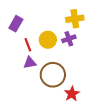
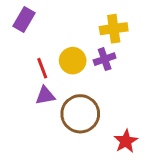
purple rectangle: (16, 24) -> (24, 20), moved
red star: (72, 94) -> (126, 141), moved

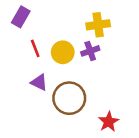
red line: (42, 68) -> (35, 48), moved
purple triangle: (45, 96) -> (39, 82), turned 36

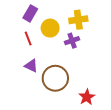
purple rectangle: (21, 17) -> (30, 13), moved
yellow circle: (63, 52) -> (50, 28), moved

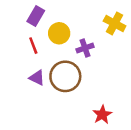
yellow cross: (78, 20) -> (115, 23), moved, turned 36
brown circle: (55, 78) -> (65, 76), moved

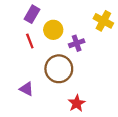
purple triangle: (37, 78) -> (26, 89), moved
red star: (102, 115) -> (77, 103), moved

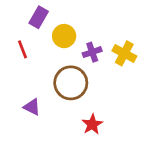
yellow cross: (103, 21) -> (124, 53), moved
red line: (30, 41) -> (23, 49), moved

